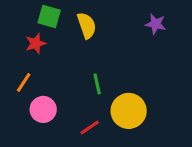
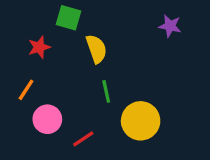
green square: (49, 16) -> (69, 18), moved
yellow semicircle: (87, 25) -> (96, 49), moved
red line: (90, 127) -> (83, 139), moved

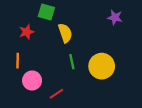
orange line: (26, 90) -> (18, 61), turned -32
yellow circle: (141, 121) -> (102, 66), moved

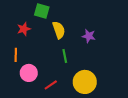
purple star: (115, 17) -> (89, 36), moved
yellow circle: (102, 66) -> (85, 82), moved

